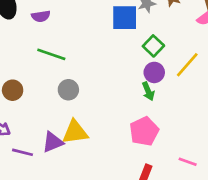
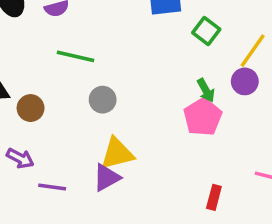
purple circle: (154, 72) -> (245, 81), moved
pink pentagon: (144, 131) -> (203, 117), moved
purple triangle: (53, 142) -> (107, 178), moved

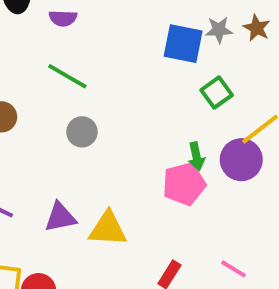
purple circle: (245, 81) -> (241, 160), size x1.4
yellow triangle: (117, 153) -> (108, 229), moved

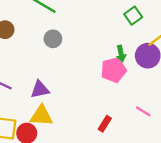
yellow triangle: (108, 229) -> (41, 116), moved
pink line: (233, 269) -> (143, 111), moved

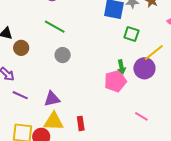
green square: (133, 16) -> (131, 34), turned -35
red rectangle: (105, 124) -> (81, 123), moved, turned -40

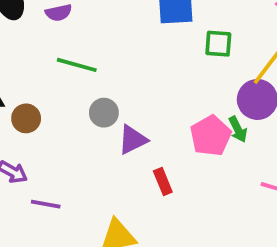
green arrow: (121, 67) -> (238, 129), moved
purple triangle: (52, 99) -> (133, 140), moved
red rectangle: (81, 123) -> (163, 181), moved

